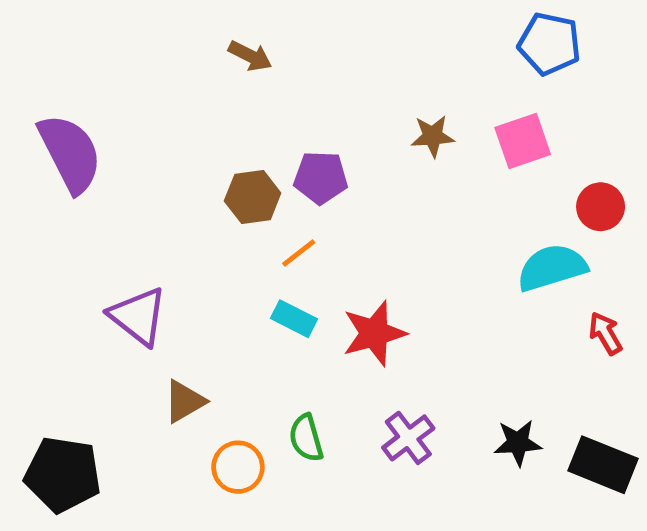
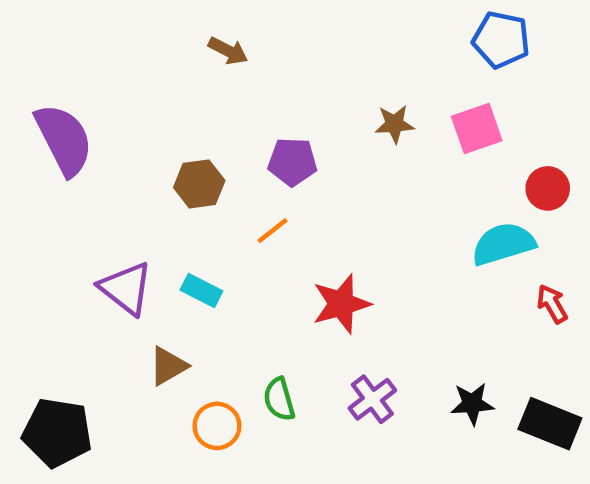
brown hexagon: (253, 197) -> (199, 184), moved
cyan rectangle: (294, 319) -> (201, 290), moved

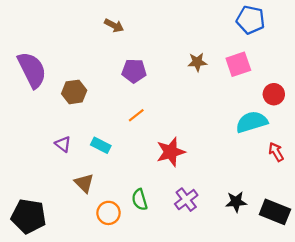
purple pentagon: (292, 162) -> (134, 71), moved
brown hexagon: (199, 184) -> (74, 92), moved
purple triangle: (126, 288) -> (63, 144), size x0.6
brown triangle: (168, 366) -> (84, 183), turned -45

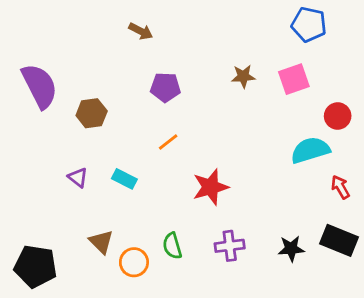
brown triangle: (84, 183) -> (101, 242), moved
purple cross: (186, 200) -> (230, 246), turned 30
black rectangle: (275, 212) -> (339, 240), moved

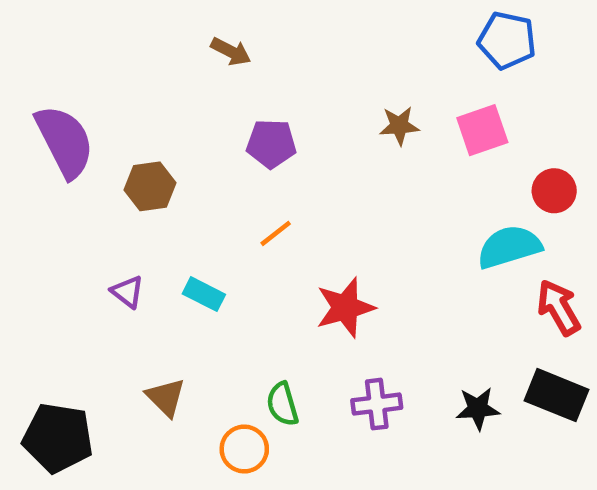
red arrow: (340, 187) -> (559, 308), size x1.4
orange circle: (134, 262) -> (244, 449), moved

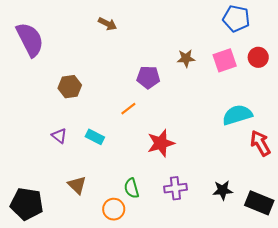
purple semicircle: (65, 141) -> (30, 40), moved
purple pentagon: (271, 144) -> (148, 77), moved
red circle: (554, 191) -> (258, 57), moved
black rectangle: (556, 395) -> (259, 203), moved

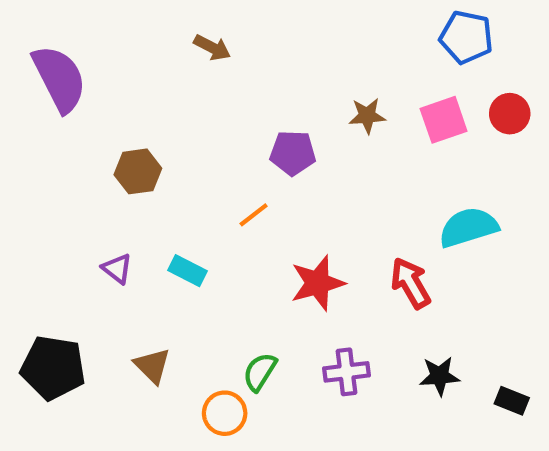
red arrow: (260, 143) -> (411, 283), moved
green semicircle: (132, 188) -> (260, 372), turned 48
black rectangle: (259, 203) -> (512, 401), size x0.6
black pentagon: (27, 204) -> (53, 368), moved

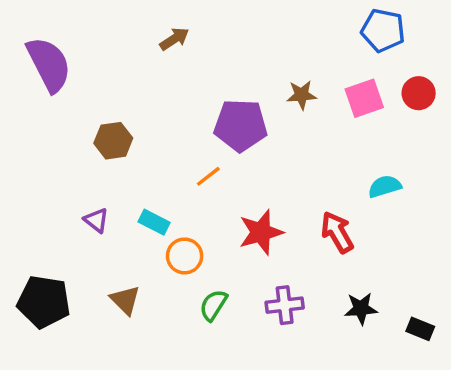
brown arrow: (212, 48) -> (174, 39), turned -60
purple pentagon: (293, 153) -> (241, 125), size x1.4
cyan semicircle: (468, 227) -> (385, 186), size x0.7
orange circle: (225, 413) -> (185, 256), moved

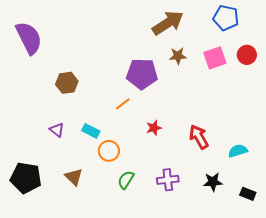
brown arrow: (174, 39) -> (168, 23), moved, size x1.8
cyan semicircle: (385, 186) -> (238, 151), moved
red star: (261, 232) -> (154, 128), moved, size x0.6

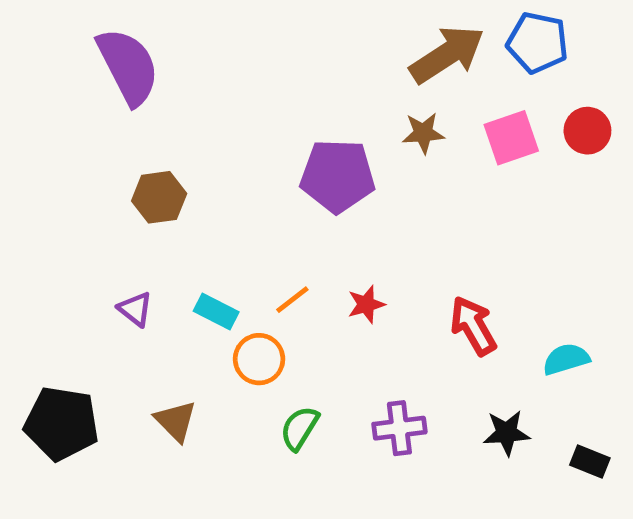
brown arrow: (168, 23) -> (447, 54), moved
purple semicircle: (29, 38) -> (128, 66), moved
orange line: (123, 104) -> (292, 300), moved

